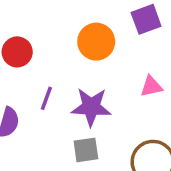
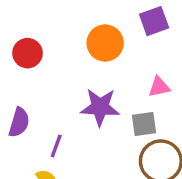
purple line: (46, 98) -> (56, 146), moved
gray square: (86, 150) -> (144, 124), moved

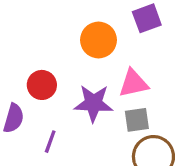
red circle: (27, 53) -> (42, 85), moved
pink triangle: (159, 87) -> (133, 83), moved, size x1.4

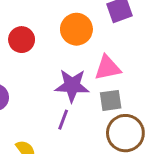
red circle: (42, 85) -> (22, 40), moved
purple line: (50, 142) -> (63, 120), moved

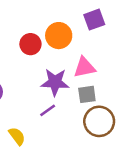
red circle: (22, 40) -> (30, 44), moved
purple line: (63, 120) -> (48, 110), turned 35

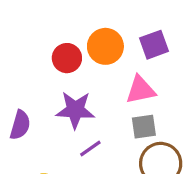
purple square: (94, 20) -> (154, 45), moved
purple star: (55, 82) -> (75, 110), moved

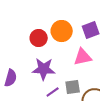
gray square: (144, 127) -> (73, 87), moved

